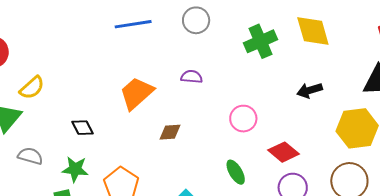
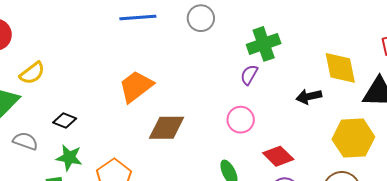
yellow diamond: (313, 31) -> (340, 68), moved
purple semicircle: (192, 77) -> (249, 75), moved, turned -70
black diamond: (83, 128) -> (65, 121), moved, turned -45
brown diamond: (170, 132) -> (167, 128), size x1.6

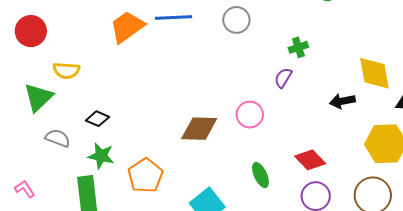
green cross: (264, 44) -> (298, 47), size x0.6
yellow semicircle: (32, 73) -> (66, 70), turned 40
orange trapezoid: (136, 86) -> (127, 27), moved
pink circle: (241, 120) -> (250, 115), moved

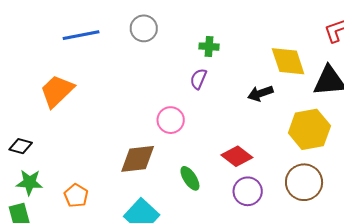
orange trapezoid: (127, 27) -> (57, 91), moved
green cross: (298, 47) -> (209, 47), turned 30
brown diamond: (199, 129) -> (138, 159), moved
orange pentagon: (145, 176) -> (76, 196), size x0.7

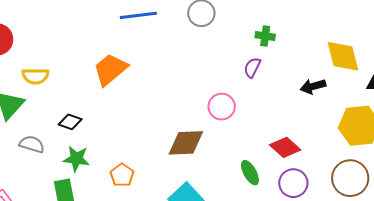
green ellipse: (190, 178) -> (250, 173), moved

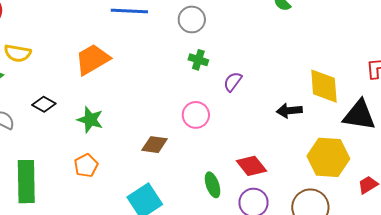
green cross: (265, 36) -> (198, 60), moved
brown diamond: (186, 143) -> (154, 145), size x0.7
green star: (76, 159) -> (90, 120), moved

